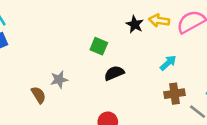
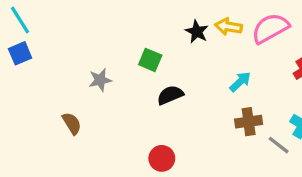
gray star: (59, 80) -> (100, 80), moved

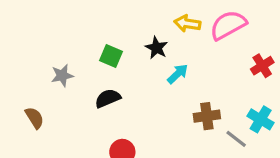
black star: (197, 32) -> (156, 48), moved
cyan arrow: (240, 82) -> (178, 74), moved
black semicircle: (170, 95) -> (108, 98), moved

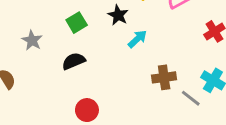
green square: (111, 56) -> (77, 23), turned 36
gray star: (62, 75) -> (32, 40), turned -30

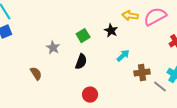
cyan arrow: (137, 39) -> (123, 56), moved
black semicircle: (74, 61) -> (81, 62), turned 133

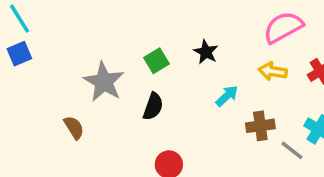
yellow arrow: (130, 16) -> (273, 71), moved
gray star: (53, 48) -> (104, 82), size x1.6

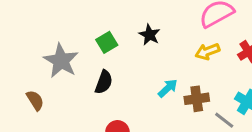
yellow arrow: (273, 71) -> (207, 52), turned -30
cyan arrow: (227, 96) -> (168, 88), moved

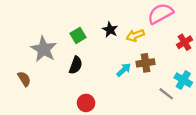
yellow arrow: (207, 52) -> (135, 35), moved
brown cross: (197, 99) -> (146, 63), moved

